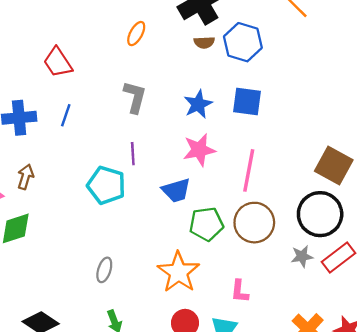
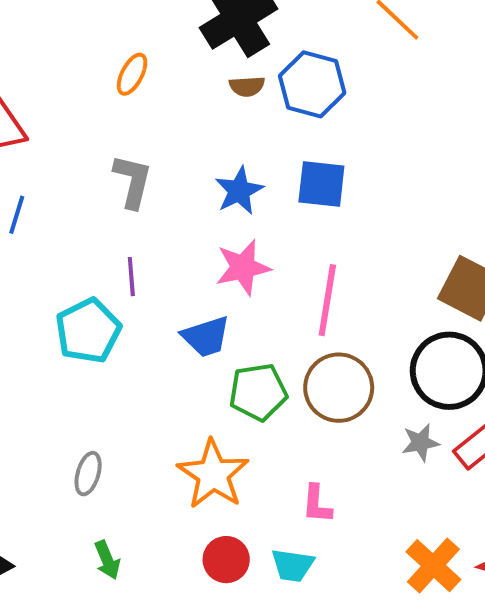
cyan pentagon: (106, 185) -> (88, 331), turned 30

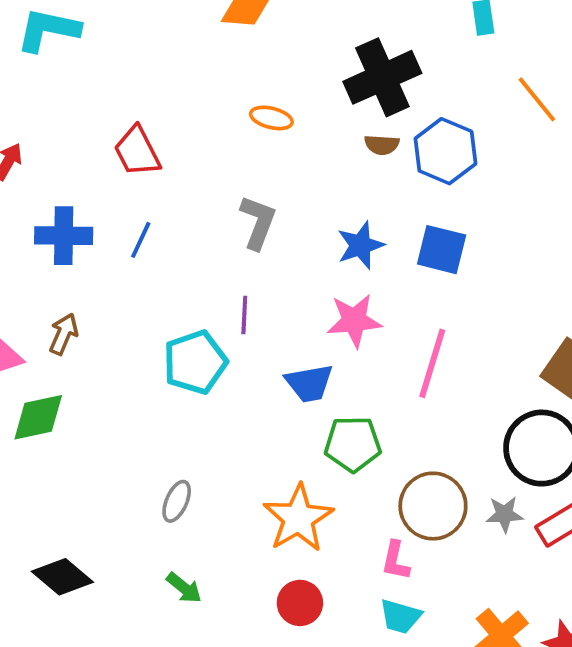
orange ellipse: (132, 74) -> (271, 118), turned 69
brown circle: (339, 388) -> (433, 506), moved
green arrow: (107, 560) -> (184, 588), turned -36
cyan trapezoid: (292, 565) -> (400, 616), moved

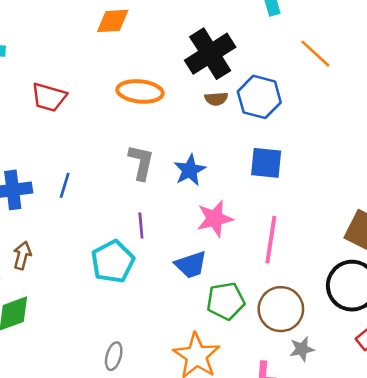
orange ellipse: (271, 118) -> (140, 91), size x1.6
red trapezoid: (137, 151) -> (49, 97), moved, turned -39
blue star: (361, 245) -> (190, 170), moved
brown circle: (433, 506) -> (281, 309), moved
gray star: (504, 514) -> (302, 349), moved

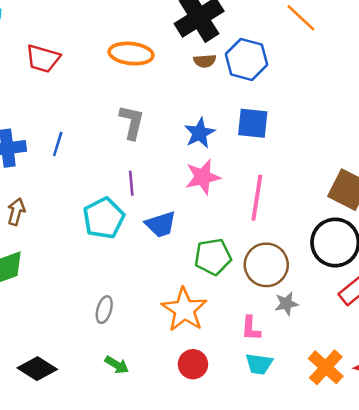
blue star: (190, 170) -> (200, 133), moved
blue trapezoid: (191, 265) -> (161, 224), moved

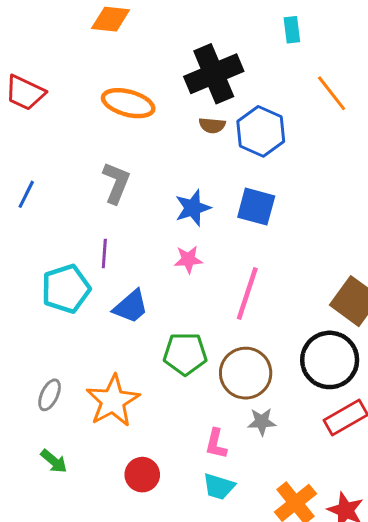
pink star: (203, 177) -> (188, 259), size x0.7
blue trapezoid: (161, 224) -> (131, 307), turned -32
orange star: (184, 310) -> (113, 401), moved

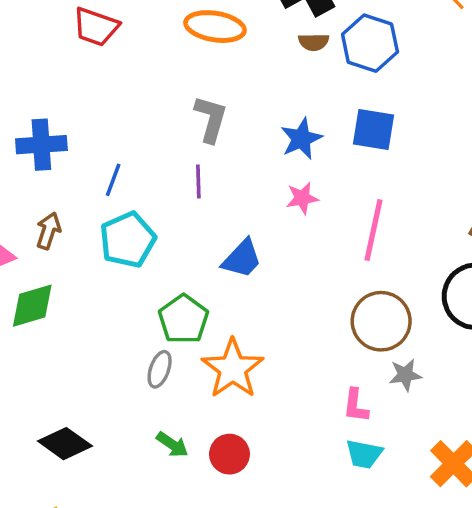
blue line: (26, 194) -> (113, 180), moved
purple line: (104, 253) -> (198, 181), moved
cyan pentagon: (66, 289) -> (128, 240), moved
green pentagon: (185, 354) -> (183, 319), moved, turned -30
red circle: (142, 475) -> (229, 454), moved

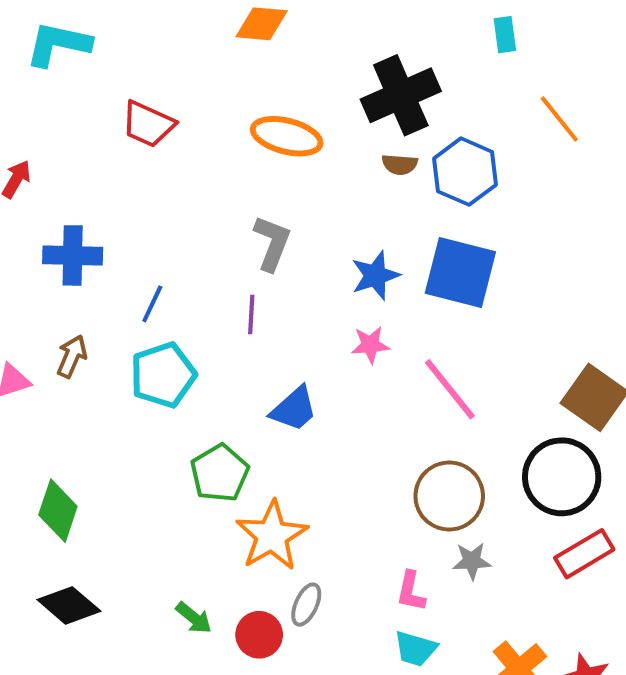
blue square: (374, 130) -> (460, 272), size x1.4
pink line: (374, 230) -> (450, 389), turned -56
green diamond: (32, 306) -> (58, 511), moved, turned -60
gray ellipse: (160, 369) -> (306, 605), moved

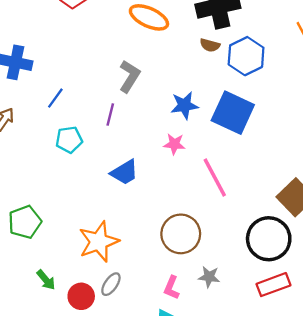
cyan pentagon: (163, 375) -> (69, 140), moved, size x0.7
green pentagon: (220, 473) -> (25, 222), moved
brown circle: (449, 496) -> (181, 234), moved

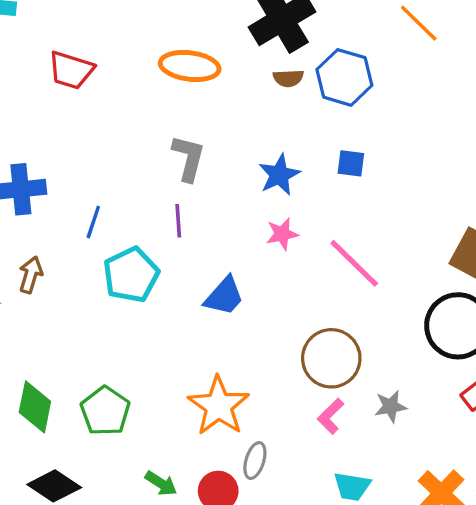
blue square: (233, 113) -> (351, 163), size x0.5
cyan pentagon: (69, 140) -> (131, 275), size x1.4
pink L-shape: (171, 288) -> (331, 416), moved, turned 40

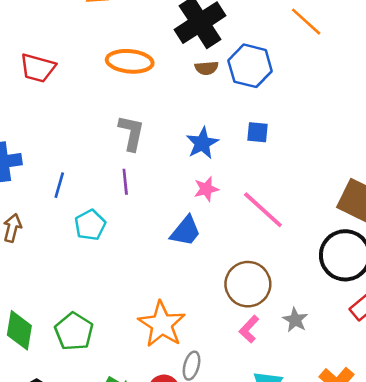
cyan pentagon: (131, 275) -> (90, 225), size x0.7
blue trapezoid: (224, 296) -> (186, 231), moved
gray star: (391, 406) -> (295, 320), turned -30

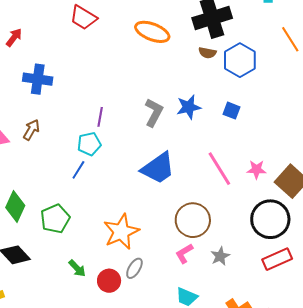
gray L-shape: (131, 133) -> (154, 112), moved
purple line: (125, 182) -> (100, 117), moved
blue line: (59, 185) -> (78, 170), moved
pink star: (206, 189) -> (256, 170), moved
blue trapezoid: (186, 231) -> (158, 168), size x1.4

